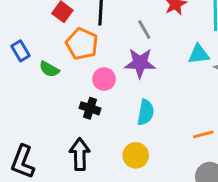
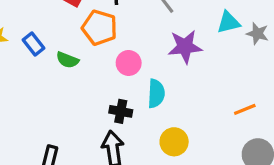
purple star: (140, 63) -> (185, 47), moved
black cross: (90, 108) -> (121, 111), moved
cyan semicircle: (146, 112) -> (156, 94), moved

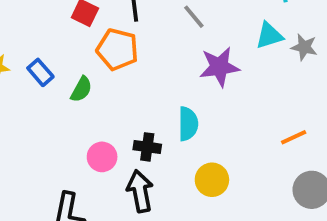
green semicircle: (67, 60) -> (81, 89), turned -80
pink circle: (129, 63) -> (102, 157), moved

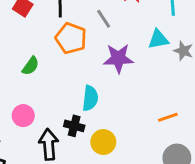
orange pentagon: (117, 49) -> (71, 38), moved
green semicircle: (81, 89) -> (31, 66), moved
black cross: (147, 147) -> (74, 126), moved

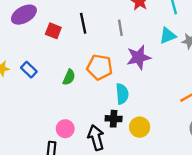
gray line: (104, 19) -> (120, 28), turned 35
orange pentagon: (71, 38) -> (100, 67), moved
pink circle: (23, 116) -> (65, 129), moved

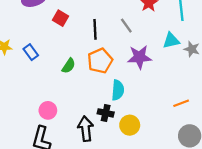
black line: (83, 23) -> (95, 29), moved
gray line: (120, 28) -> (126, 26), turned -35
orange pentagon: (100, 67) -> (100, 61), turned 30
pink circle: (65, 129) -> (48, 110), moved

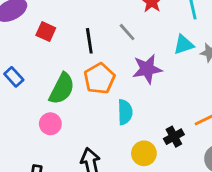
green semicircle: (69, 66) -> (62, 89), size x1.6
pink circle: (48, 110) -> (50, 124), moved
black cross: (106, 113) -> (174, 137), moved, turned -35

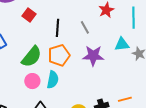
cyan semicircle: (125, 112) -> (53, 80), moved
pink circle: (50, 124) -> (32, 81), moved

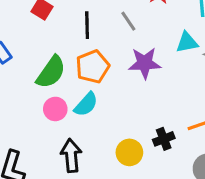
cyan semicircle: (53, 80) -> (86, 104), turned 36

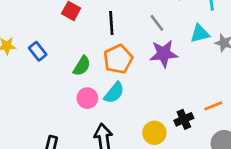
gray line: (128, 21) -> (157, 23), moved
green semicircle: (51, 72) -> (82, 66), size x0.7

